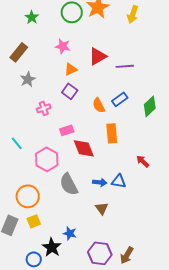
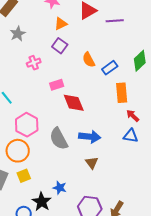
blue rectangle: (120, 99) -> (110, 68), moved
orange rectangle: (112, 133) -> (122, 93), moved
pink hexagon: (47, 159) -> (27, 125), moved
blue triangle: (119, 181) -> (131, 136), moved
blue arrow: (100, 182) -> (90, 137), size x1.5

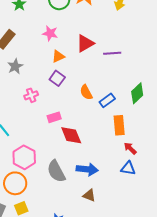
brown triangle: (92, 163) -> (89, 195), turned -32

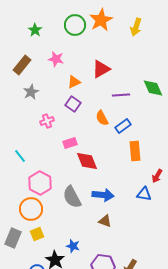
pink star: (50, 33) -> (56, 59), moved
purple line: (112, 53) -> (121, 95), moved
green diamond: (137, 93) -> (153, 88), moved, turned -70
red arrow: (130, 148) -> (157, 176), moved, turned -104

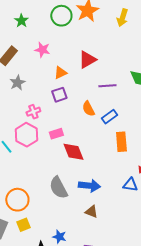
purple square: (73, 104) -> (59, 95), turned 35
pink hexagon: (40, 183) -> (26, 135), moved

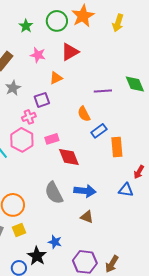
green star: (21, 21) -> (26, 26), moved
red triangle: (87, 60) -> (70, 52), moved
purple square: (59, 95) -> (42, 100), moved
blue rectangle: (109, 117) -> (99, 131), moved

